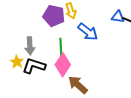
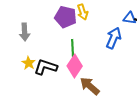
blue arrow: (88, 32) -> (114, 38), moved, turned -105
gray arrow: (30, 46) -> (25, 32), moved

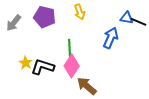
purple pentagon: (66, 17) -> (45, 17), moved
gray arrow: (25, 32) -> (14, 23), moved, turned 42

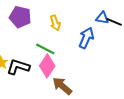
yellow arrow: (80, 12) -> (55, 23), moved
green line: (70, 49) -> (45, 49), turned -60

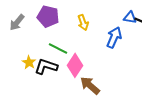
green line: (45, 49) -> (58, 48), moved

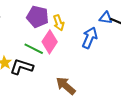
purple pentagon: (48, 16) -> (38, 17), moved
pink diamond: (75, 65) -> (50, 42), moved

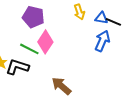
yellow arrow: (59, 23) -> (79, 12), moved
blue arrow: (90, 38) -> (102, 41), moved

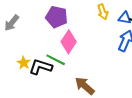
green line: (29, 49) -> (56, 60), moved

